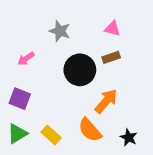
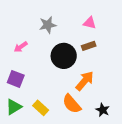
gray star: (60, 31) -> (48, 25), turned -30

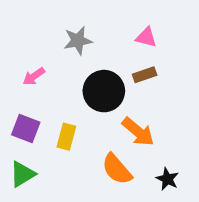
orange arrow: (85, 81) -> (138, 132), turned 90
yellow rectangle: (41, 108) -> (66, 137), moved, turned 63

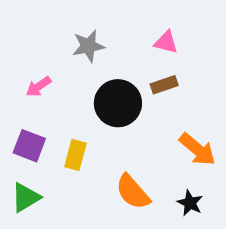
orange arrow: (138, 132) -> (197, 149), moved

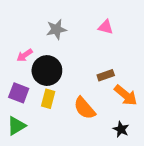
brown rectangle: (164, 85) -> (106, 75), moved
black circle: (118, 103) -> (47, 71), moved
orange semicircle: (133, 192) -> (85, 108), moved

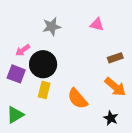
brown rectangle: (106, 75) -> (115, 58), moved
purple square: (19, 93) -> (16, 74), moved

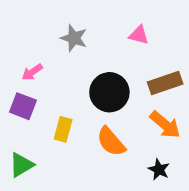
gray star: (52, 27) -> (74, 38), turned 30
brown rectangle: (115, 58) -> (165, 83), size x1.5
black circle: (43, 64) -> (109, 92), moved

